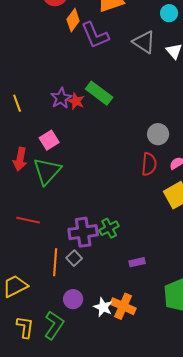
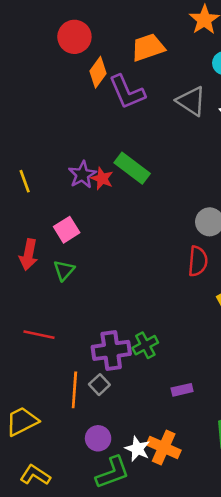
green triangle: (47, 171) -> (64, 270), size x0.6
green L-shape: (54, 325) -> (113, 472), moved, turned 36
yellow L-shape: (25, 327) -> (35, 475), turned -65

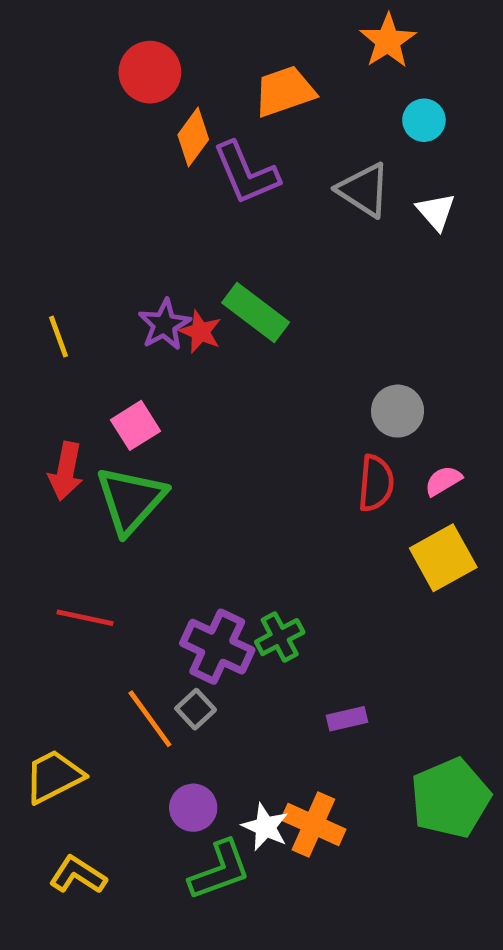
green triangle: (64, 270) -> (131, 500), size x1.8
purple cross: (111, 350) -> (217, 647), turned 33
orange line: (74, 390) -> (150, 719), turned -40

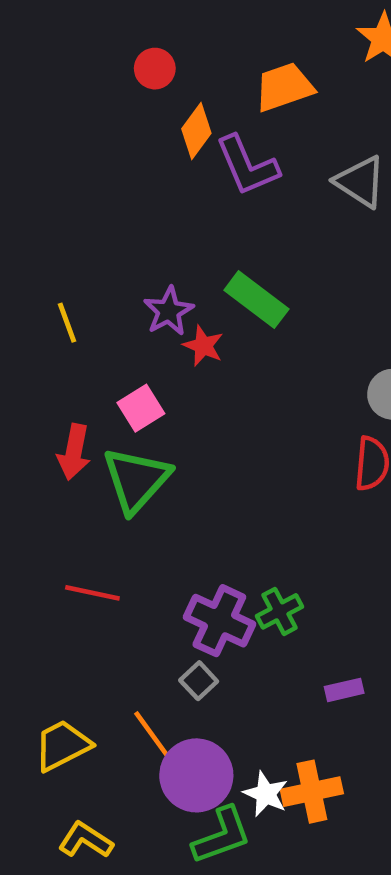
red circle: (150, 72) -> (155, 69), size x0.7
red star: (200, 332) -> (203, 346), moved
orange line: (150, 719) -> (155, 738), moved
purple circle: (193, 808) -> (196, 775), size x1.6
orange cross: (313, 825) -> (312, 792), turned -36

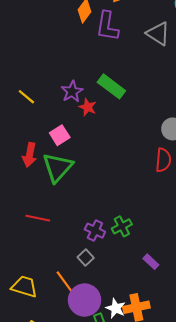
purple L-shape: (247, 166) -> (107, 26), turned 32
yellow line: (67, 323) -> (26, 97), turned -30
purple cross: (219, 621) -> (95, 231), size x0.7
purple rectangle: (344, 690) -> (151, 262), turned 56
yellow trapezoid: (62, 745) -> (24, 287), turned 44

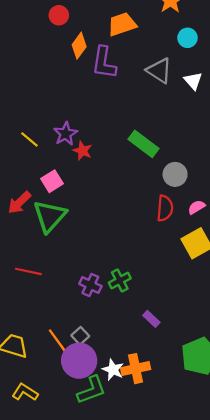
green rectangle: (111, 86) -> (143, 144), moved
yellow line: (26, 97) -> (29, 139), moved
red arrow: (30, 155) -> (19, 203), turned 35
gray square: (86, 258) -> (80, 336), moved

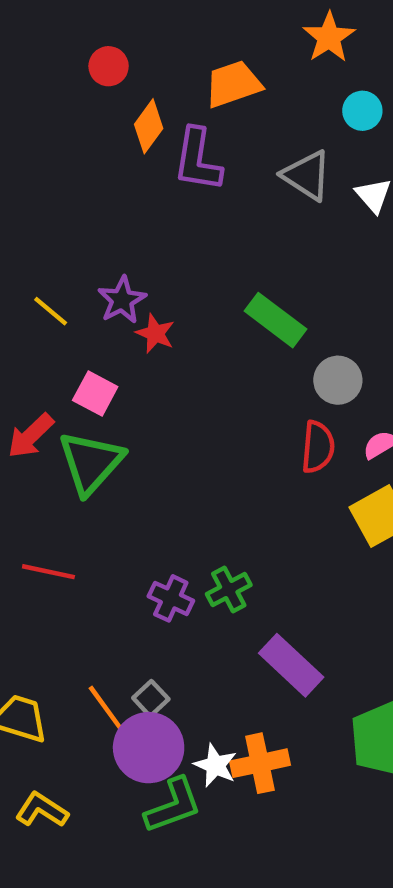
pink square: (52, 181) -> (95, 394), turned -30
purple rectangle: (151, 319) -> (291, 665), size x1.8

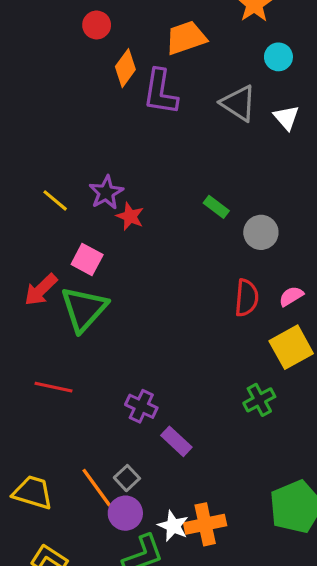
green rectangle: (276, 320) -> (216, 207), size x0.6
gray circle: (338, 380) -> (261, 232), moved
green cross: (229, 589) -> (259, 400), moved
purple rectangle: (291, 665) -> (176, 441), moved, size x0.7
purple circle: (149, 748) -> (125, 513), size x0.7

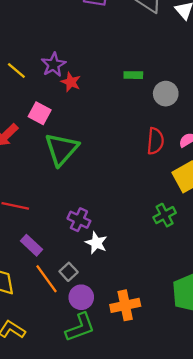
green rectangle: (216, 207) -> (133, 75), turned -36
green triangle: (84, 309) -> (62, 149), moved
purple rectangle: (176, 441) -> (31, 245), moved
purple circle: (125, 513) -> (81, 297), moved
white star: (173, 526) -> (96, 243), moved

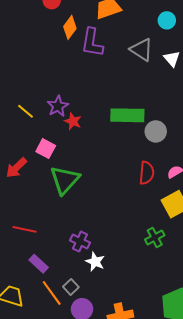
green rectangle: (133, 75) -> (127, 115), size x2.0

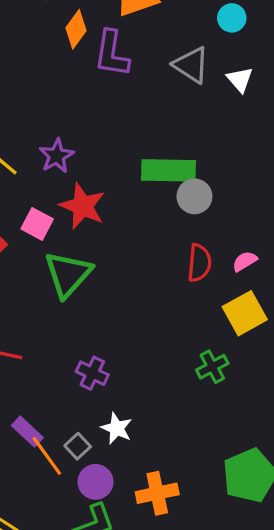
red star: (73, 121) -> (83, 206), moved, size x1.6
gray circle: (156, 131) -> (194, 196), moved
white star: (95, 262) -> (117, 428), moved
purple rectangle: (39, 264) -> (27, 432), moved

